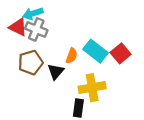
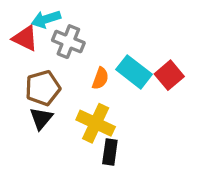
gray cross: (36, 29) -> (68, 42), moved
black triangle: (56, 72) -> (41, 118), moved
yellow cross: (92, 88) -> (96, 123), moved, turned 35

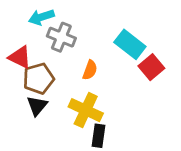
red triangle: (25, 38) -> (20, 57), moved
cyan rectangle: (134, 72) -> (130, 44), moved

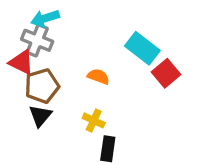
gray cross: (61, 37) -> (37, 40), moved
orange semicircle: (90, 70) -> (98, 76), turned -90
yellow cross: (86, 110) -> (94, 120), size x0.6

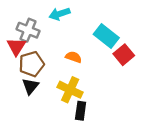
cyan arrow: (45, 18) -> (60, 14), moved
red triangle: (21, 62) -> (16, 47), turned 36
yellow cross: (94, 120) -> (70, 90), size x1.5

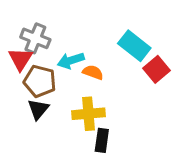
cyan arrow: (60, 14) -> (71, 61), moved
brown pentagon: (32, 64) -> (40, 81), turned 30
yellow cross: (70, 90) -> (89, 114), turned -30

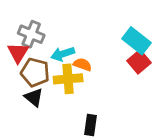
cyan rectangle: (134, 46) -> (136, 41), moved
black triangle: (38, 109) -> (34, 97), turned -30
yellow cross: (89, 114) -> (68, 79), moved

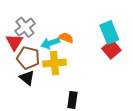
gray cross: (31, 34) -> (25, 27), turned 30
cyan rectangle: (136, 41) -> (109, 32), turned 30
orange semicircle: (82, 64) -> (66, 38), moved

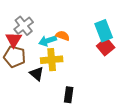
brown pentagon: (28, 58) -> (15, 57), moved
black triangle: (27, 78) -> (37, 74), moved

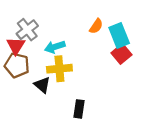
orange semicircle: (63, 36) -> (96, 26), moved, turned 104

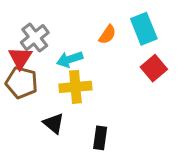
orange semicircle: (96, 26) -> (107, 35), moved
cyan rectangle: (119, 35) -> (144, 29), moved
black triangle: (42, 85) -> (54, 123), moved

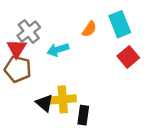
yellow cross: (75, 87) -> (63, 99), moved

